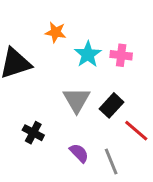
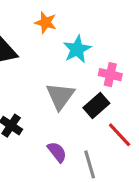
pink cross: (121, 55) -> (110, 75), moved

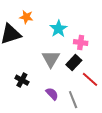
orange star: (46, 22) -> (26, 17), moved

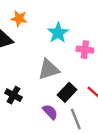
gray triangle: (51, 59) -> (49, 69), turned 42
black rectangle: (74, 63) -> (67, 92), moved

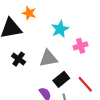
pink cross: (85, 50) -> (81, 46), turned -32
black cross: (13, 95) -> (19, 59), moved

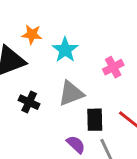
cyan star: (60, 29) -> (65, 50), moved
black rectangle: (61, 79) -> (95, 120), turned -42

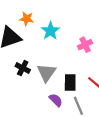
gray triangle: (71, 93) -> (46, 73), moved, turned -36

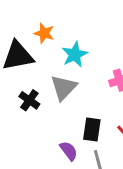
gray triangle: (46, 73) -> (64, 88), moved

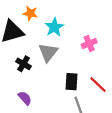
purple semicircle: (69, 151) -> (25, 98), moved

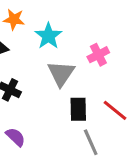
gray triangle: (48, 52) -> (61, 73), moved

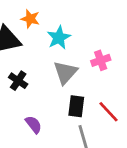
purple semicircle: (16, 137) -> (34, 124), moved

